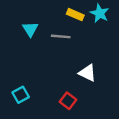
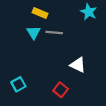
yellow rectangle: (75, 15) -> (40, 13), moved
cyan triangle: (30, 29) -> (34, 32), moved

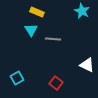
gray line: (54, 32) -> (53, 39), moved
white triangle: (78, 65) -> (87, 65), moved

